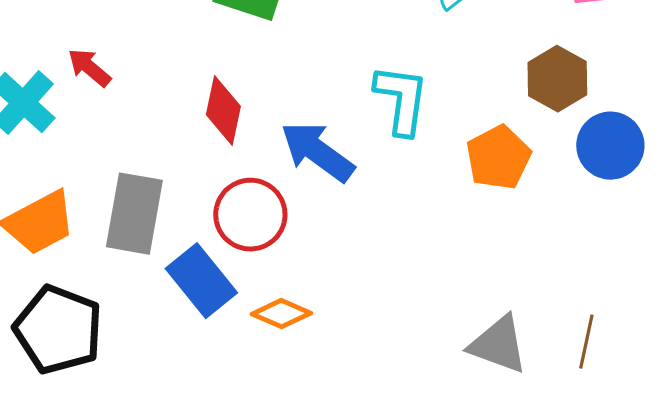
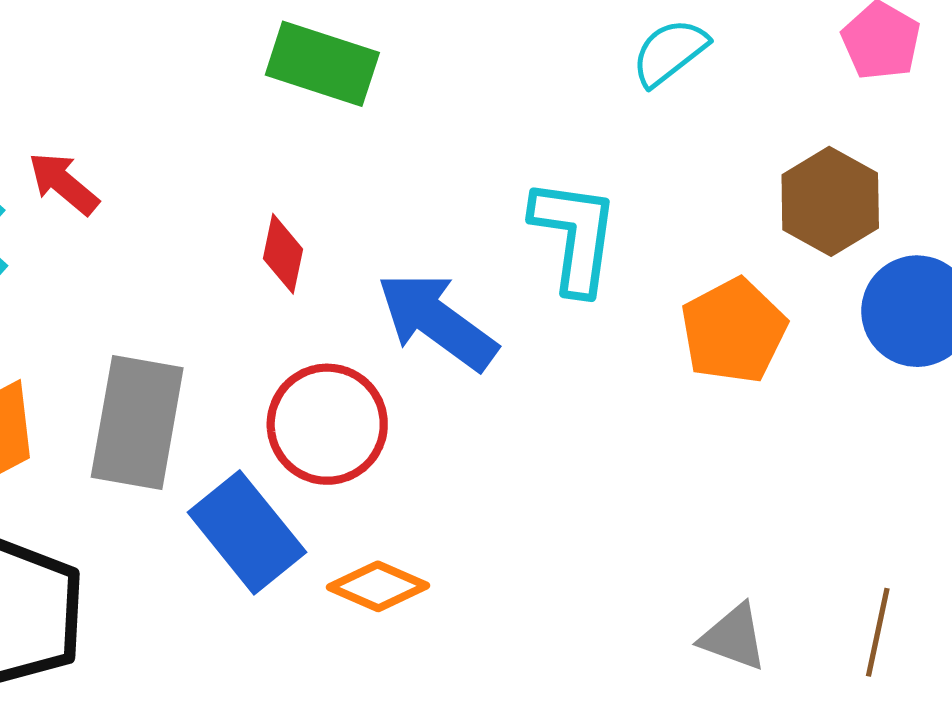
red diamond: (223, 111) -> (283, 254), size x0.7
gray triangle: (498, 345) -> (734, 637), size x0.7

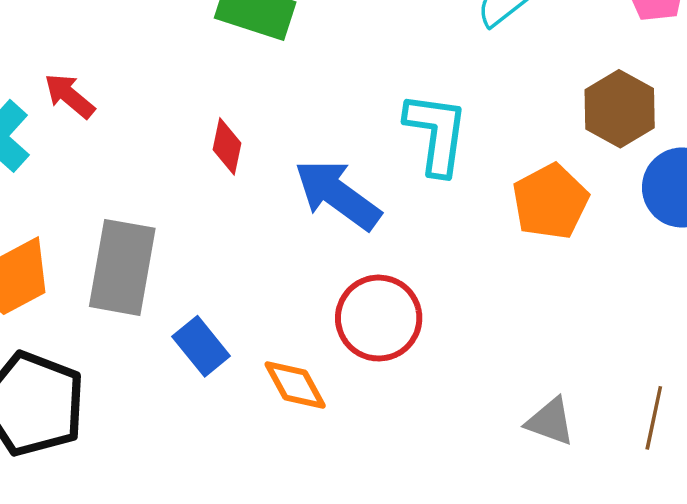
red circle: (327, 424) -> (379, 318), moved
blue rectangle: (247, 532) -> (201, 346), size x0.7
orange diamond: (378, 586) -> (295, 385), turned 38

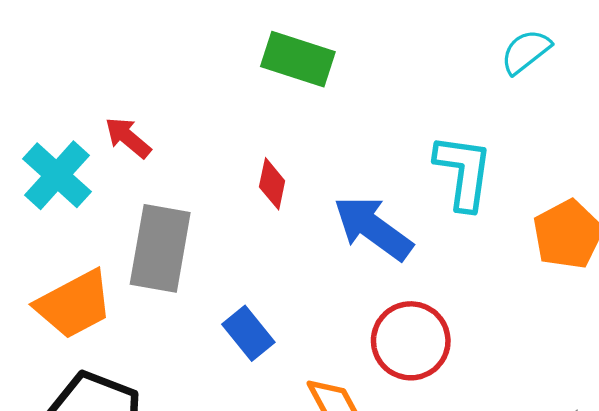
gray rectangle: (122, 267) -> (160, 248), moved
blue rectangle: (201, 346) -> (248, 333), moved

